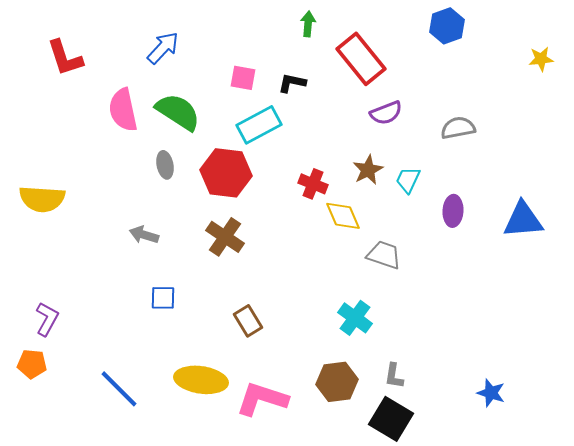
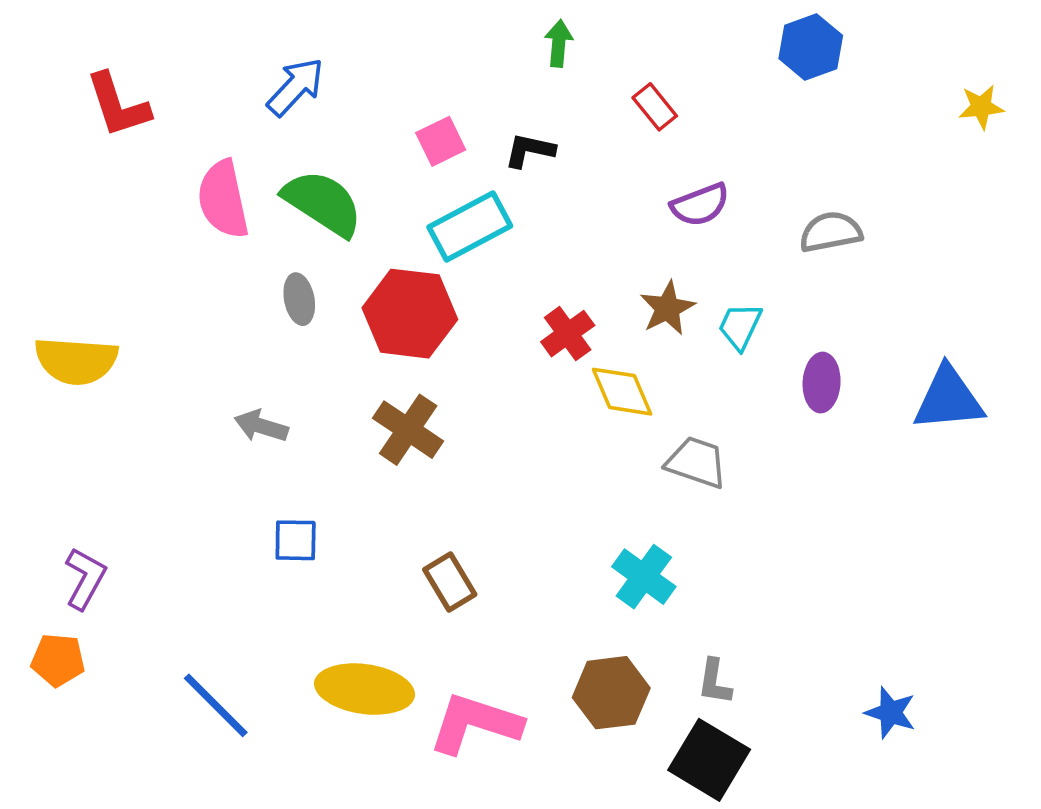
red rectangle: (361, 59) -> (655, 107), size x0.5
pink square: (243, 78) -> (441, 141), turned -36
red cross: (313, 184) -> (568, 334), turned 32

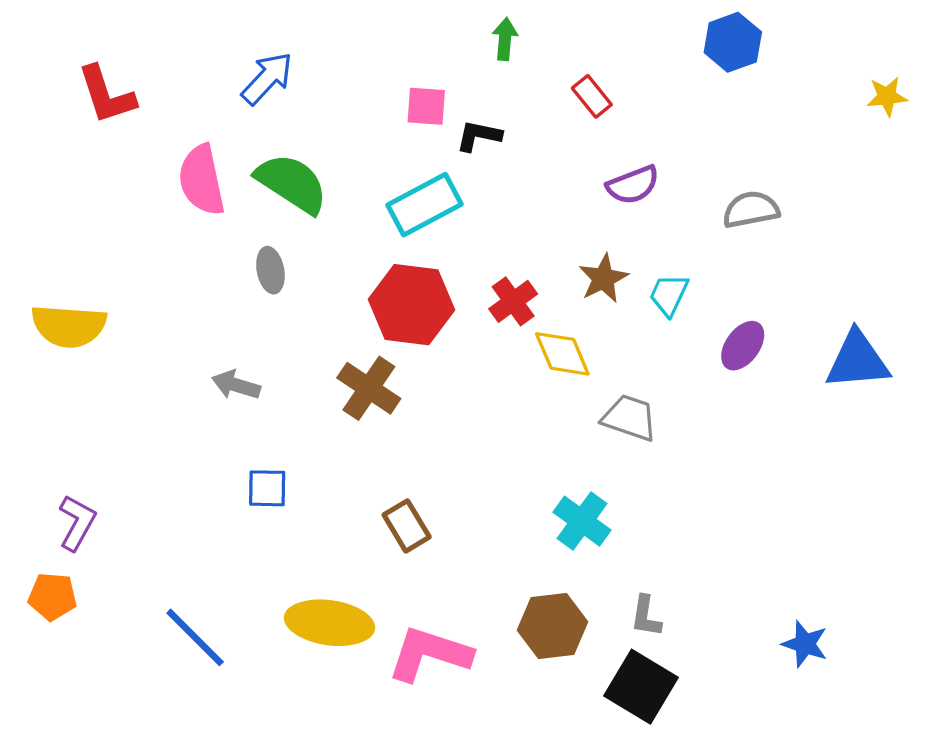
pink square: (441, 141) -> (426, 106), moved, turned 30
red hexagon: (410, 314) -> (411, 305), moved
purple ellipse: (822, 383) -> (743, 346), turned 33

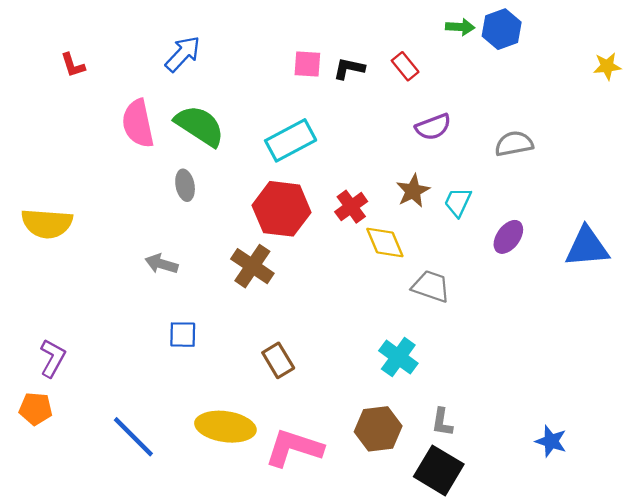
green arrow: (505, 39) -> (460, 27), moved, turned 88
red L-shape: (107, 95) -> (73, 65), size x0.6
pink square: (426, 106) -> (307, 64), moved
black L-shape: (479, 136) -> (349, 68), moved

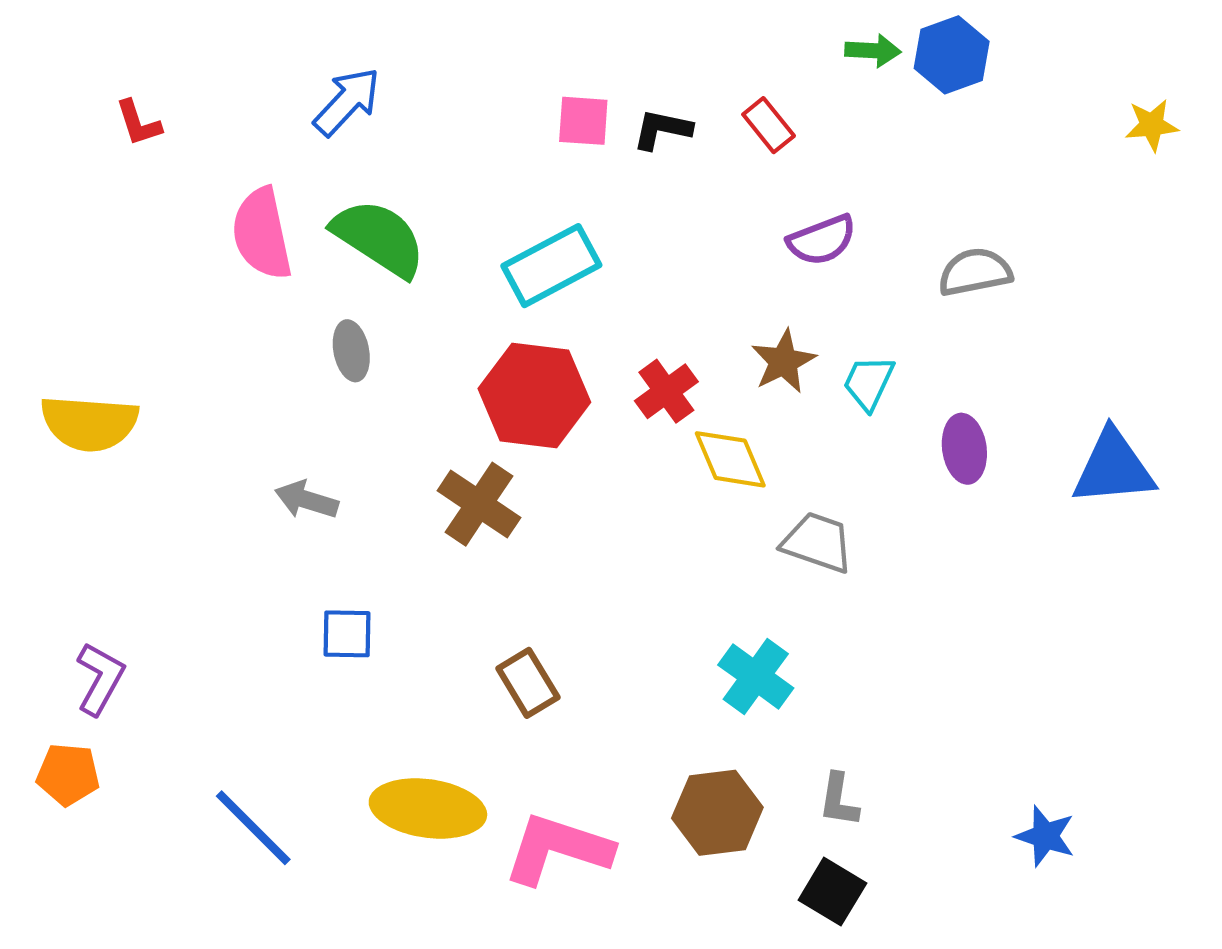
purple ellipse: (508, 237) -> (964, 449), turned -44
black square: (439, 470) -> (832, 892), size x0.7

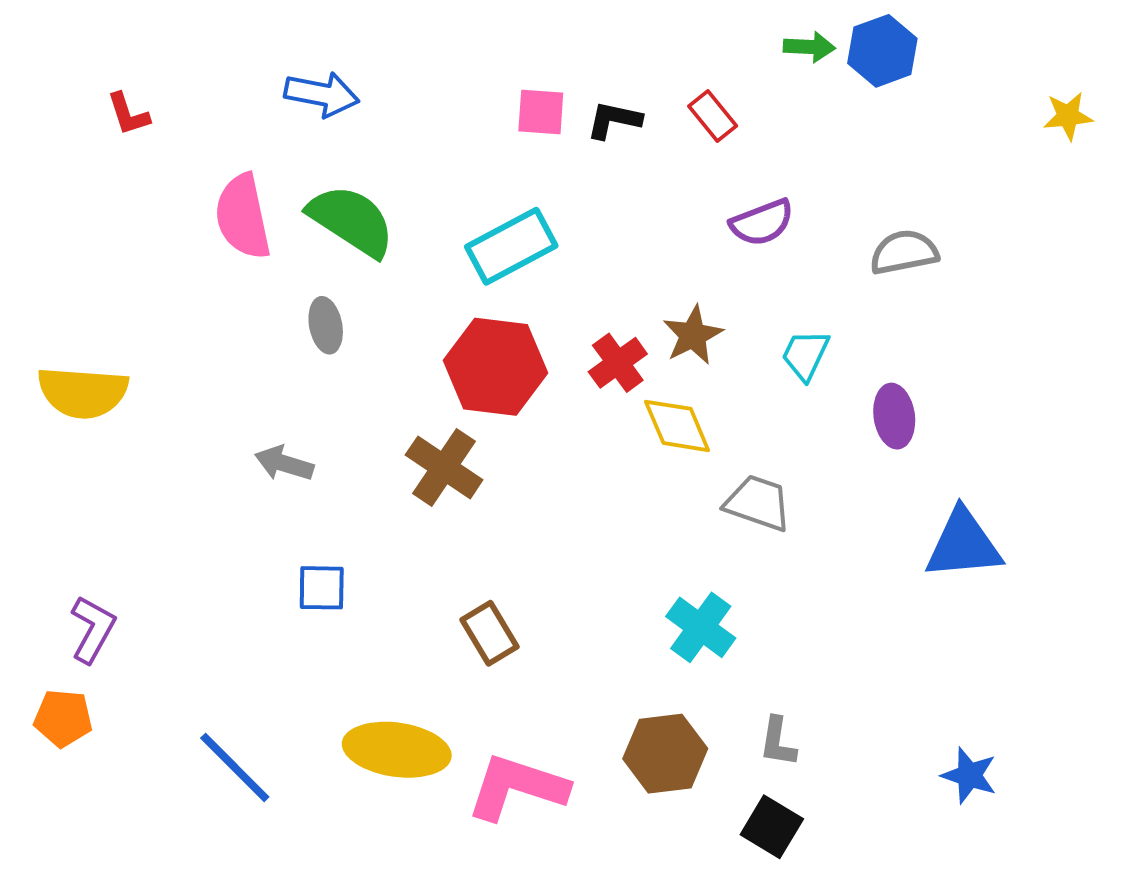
blue arrow: (347, 102) -> (322, 94), turned 58
brown star: (783, 361) -> (693, 335), moved
blue triangle: (1113, 468) -> (963, 544), moved

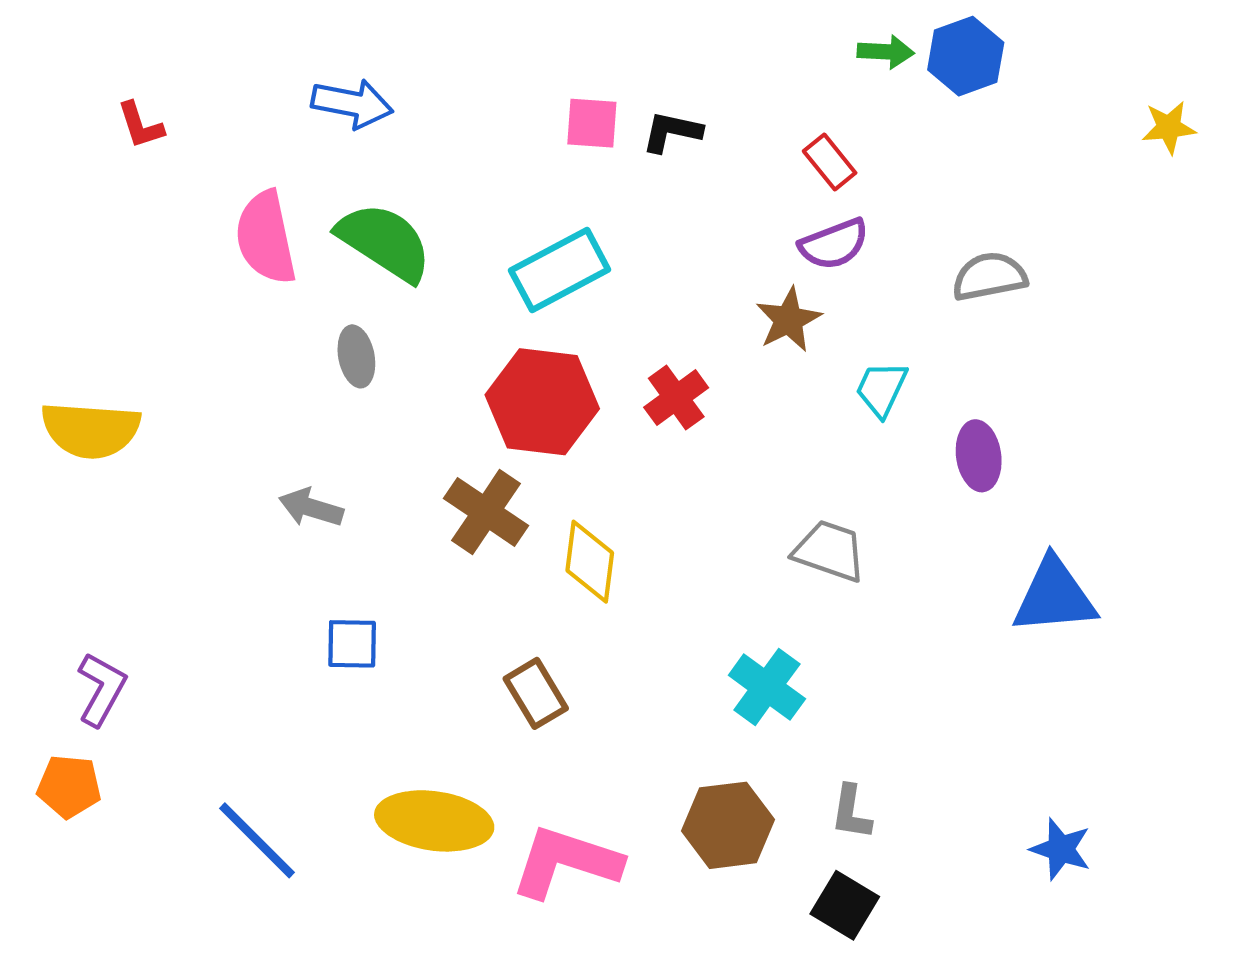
red rectangle: (713, 116) -> (830, 162), moved
brown star: (693, 335) -> (789, 320), moved
yellow diamond: (677, 426) -> (590, 562), moved, turned 30

